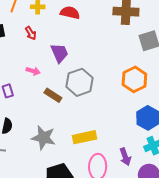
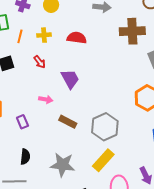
gray hexagon: (80, 82) -> (105, 127), moved
yellow rectangle: (85, 137) -> (103, 160), turned -30

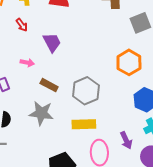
yellow rectangle: (103, 160) -> (84, 124), turned 45
gray star: (63, 165) -> (41, 113), moved

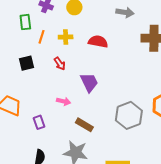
gray hexagon: (86, 91) -> (129, 115), moved

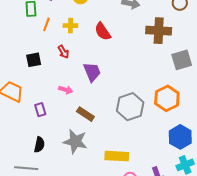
red semicircle: (98, 42) -> (103, 31), turned -138
black square: (26, 63) -> (34, 60), moved

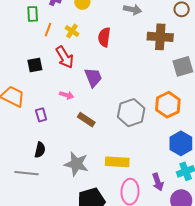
yellow cross: (70, 26) -> (72, 31), turned 32
red semicircle: (103, 31) -> (104, 37), turned 42
red arrow: (63, 52) -> (65, 57), size x1.6
gray star: (75, 141) -> (76, 164), moved

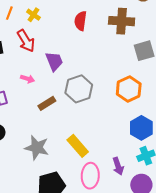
red semicircle: (104, 37) -> (81, 21), moved
gray hexagon: (131, 113) -> (79, 89), moved
brown rectangle: (86, 120) -> (47, 103), turned -66
yellow rectangle: (117, 162) -> (78, 146), turned 45

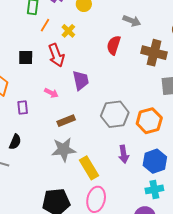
gray hexagon: (79, 89) -> (115, 114), moved
gray star: (37, 148) -> (64, 150), moved, turned -30
purple arrow: (118, 166) -> (124, 154), moved

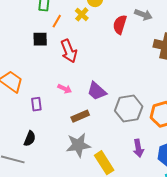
yellow cross: (68, 31) -> (82, 14), moved
red semicircle: (114, 45) -> (120, 25), moved
black square: (26, 57) -> (40, 39), moved
purple trapezoid: (81, 80) -> (97, 91), moved, turned 145

